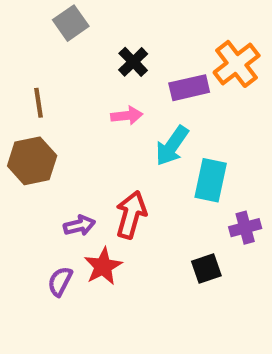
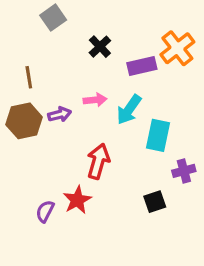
pink arrow: (127, 116) -> (95, 100), moved
purple arrow: (79, 225) -> (60, 114), moved

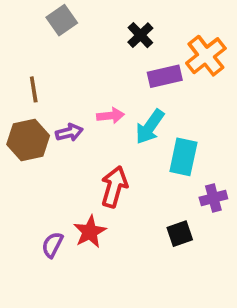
black cross: (100, 47) -> (140, 35), moved

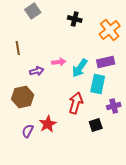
black cross: (140, 35) -> (75, 19), turned -32
purple rectangle: (165, 76) -> (106, 62), moved
brown hexagon: (28, 140) -> (23, 97), moved
red arrow: (114, 187) -> (76, 103), moved

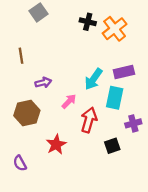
orange cross: (110, 30) -> (115, 29), moved
pink arrow: (59, 62) -> (69, 101), moved, turned -40
purple semicircle: (28, 131) -> (20, 163), moved, turned -56

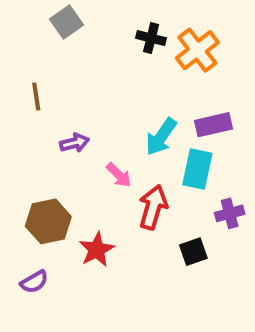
pink arrow: (69, 101) -> (119, 175), turned 91
brown hexagon: (27, 113) -> (48, 221), moved
purple semicircle: (20, 163) -> (34, 282), turned -91

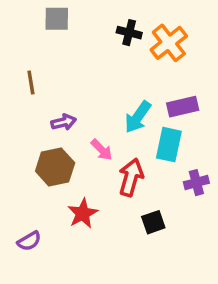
gray square: (66, 22) -> (57, 19), turned 36
brown hexagon: (48, 221) -> (55, 167), moved
black square: (193, 252) -> (153, 222), moved

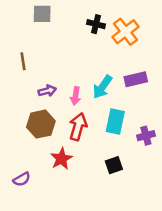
cyan rectangle: (169, 145) -> (115, 122), moved
pink arrow: (102, 150) -> (75, 96), moved, turned 54
red arrow: (131, 177) -> (78, 127), moved

